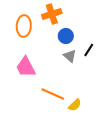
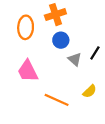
blue circle: (66, 36) -> (61, 40), moved
yellow semicircle: (75, 105) -> (90, 91), moved

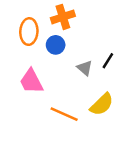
blue circle: (61, 40) -> (56, 45), moved
yellow semicircle: (90, 91) -> (102, 104), size x1.5

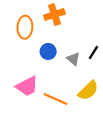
blue circle: (56, 45) -> (48, 51), moved
pink trapezoid: (31, 81) -> (27, 86), moved, turned -90

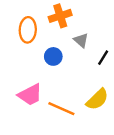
gray triangle: (73, 59) -> (81, 40), moved

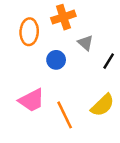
orange line: (61, 109) -> (65, 115), turned 40

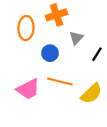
gray triangle: (85, 43) -> (76, 38), turned 32
orange line: (65, 115) -> (60, 82), moved, turned -50

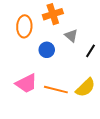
gray triangle: (76, 38) -> (71, 36), turned -32
orange line: (60, 82) -> (56, 90), moved

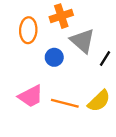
gray triangle: (71, 36) -> (82, 41), size x1.6

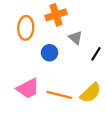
gray triangle: (82, 41) -> (75, 38), size x0.6

